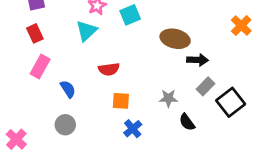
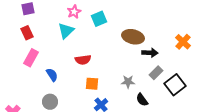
orange cross: (241, 26) -> (183, 42), moved

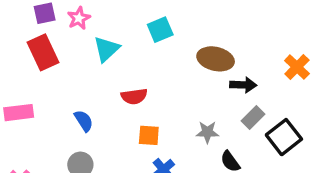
pink star: (74, 12) -> (79, 18), moved
red rectangle: (27, 33) -> (43, 52), size x1.5
pink rectangle: (31, 58) -> (19, 113), moved, turned 54

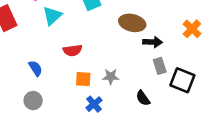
gray rectangle: (253, 117) -> (160, 66), turned -63
gray star: (207, 132) -> (111, 77), moved
black square: (284, 137) -> (182, 80), turned -30

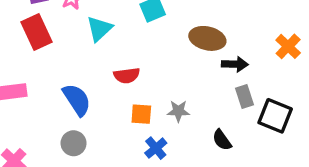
blue semicircle: (35, 68) -> (77, 100), size x1.5

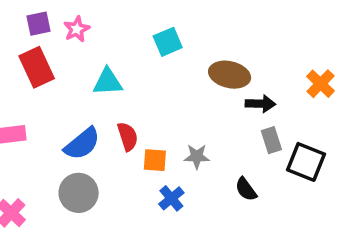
cyan triangle: (99, 29) -> (108, 82), moved, turned 40
red semicircle: (127, 76) -> (128, 136), moved, turned -100
blue semicircle: (77, 100) -> (82, 144), turned 84
gray circle: (74, 143) -> (79, 193), size x1.4

